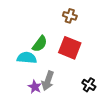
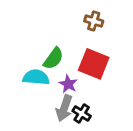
black cross: (89, 85) -> (82, 114), moved
purple star: (35, 87) -> (68, 84), moved

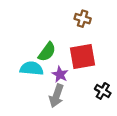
red square: (94, 64) -> (83, 57), turned -32
black cross: (82, 114) -> (103, 91), moved

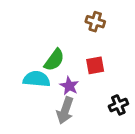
red square: (83, 57) -> (95, 65), size x0.6
black cross: (103, 91) -> (118, 105), turned 35

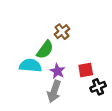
brown cross: (95, 22) -> (62, 32), moved, turned 35
red square: (95, 65) -> (86, 70), moved

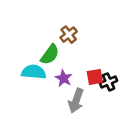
black cross: (98, 87) -> (109, 82), moved
gray arrow: (54, 91) -> (76, 101), moved

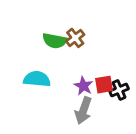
green semicircle: (50, 55) -> (55, 41), moved, turned 65
purple star: (64, 78) -> (83, 86), moved

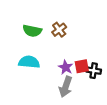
green semicircle: (55, 41) -> (32, 31), moved
black cross: (119, 90) -> (94, 71), turned 32

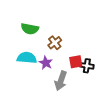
brown cross: (59, 30) -> (55, 43), moved
purple star: (66, 67) -> (46, 63), moved

